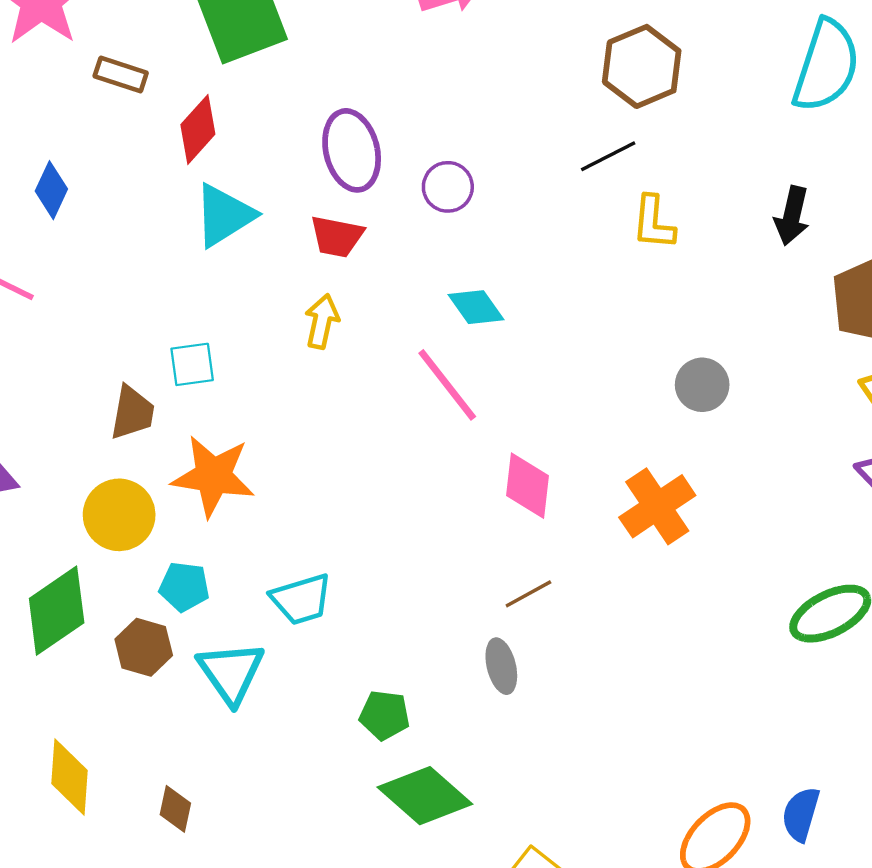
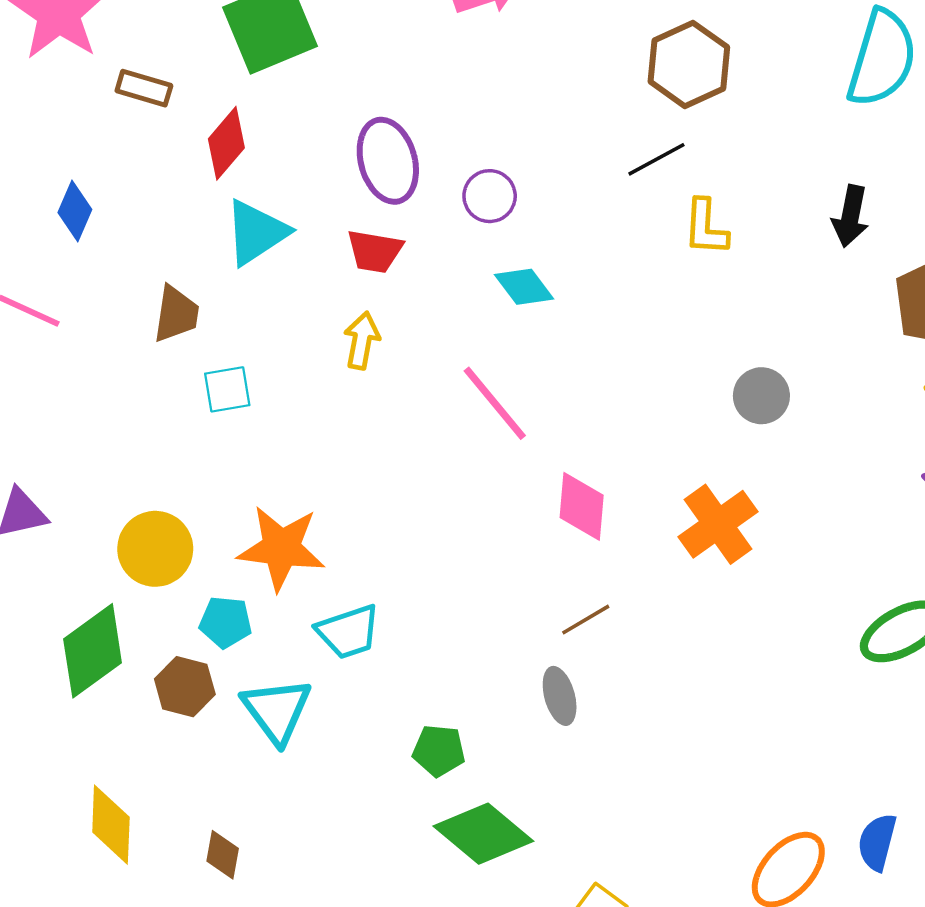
cyan diamond: (476, 307) -> (524, 287), moved
brown trapezoid: (132, 413) -> (176, 314), moved
orange star: (213, 476) -> (281, 548), moved

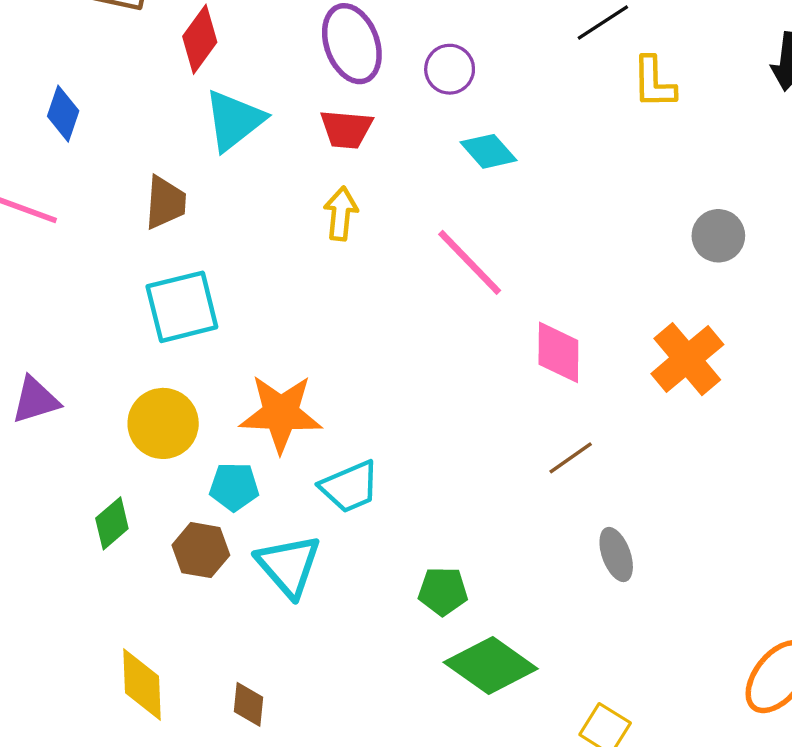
cyan square: (227, 389) -> (182, 307), moved, size x1.6
green diamond: (93, 651) -> (112, 523), size x0.6
gray ellipse: (560, 696) -> (616, 555), moved

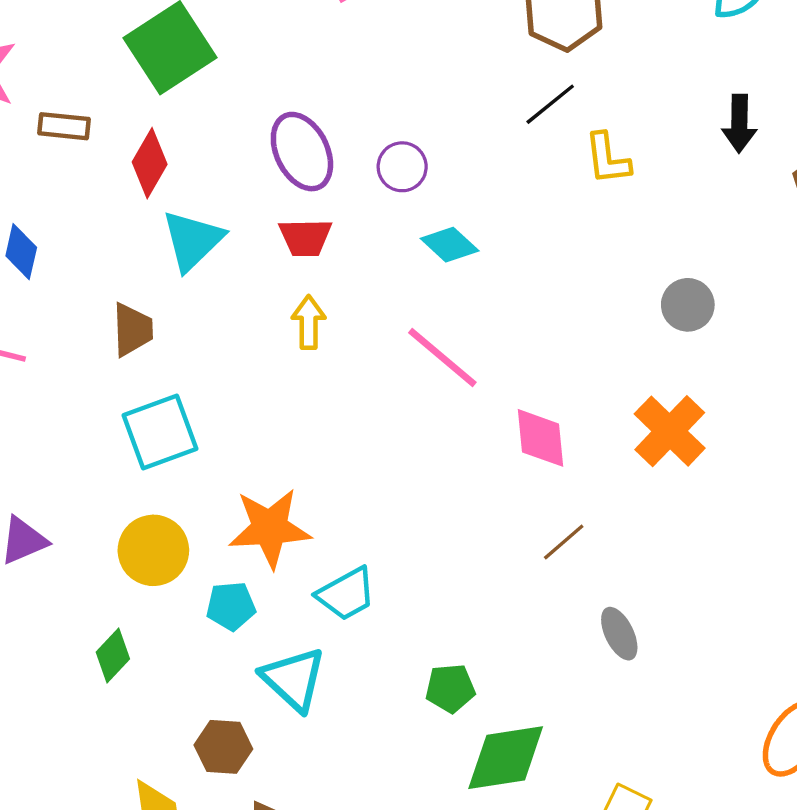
brown hexagon: (201, 550) -> (223, 747), moved
green diamond: (491, 666) -> (506, 758), turned -38

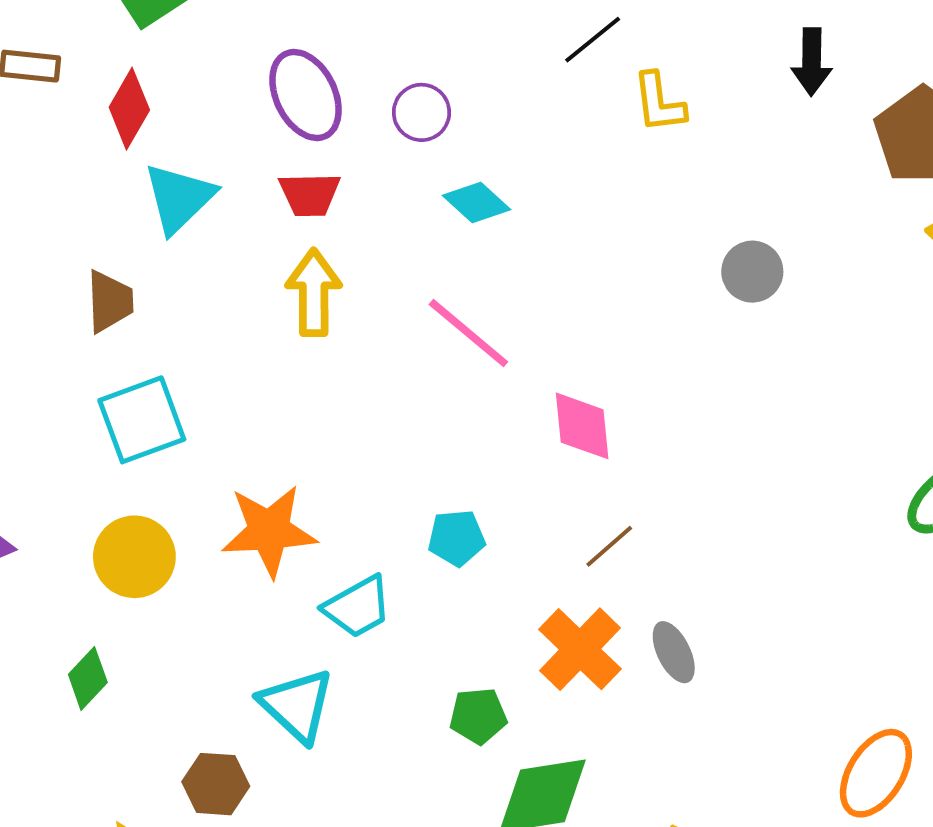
yellow arrow: (309, 322) -> (314, 293), size x1.4
orange cross: (670, 431) -> (580, 649), moved
cyan pentagon: (231, 606) -> (457, 538), moved

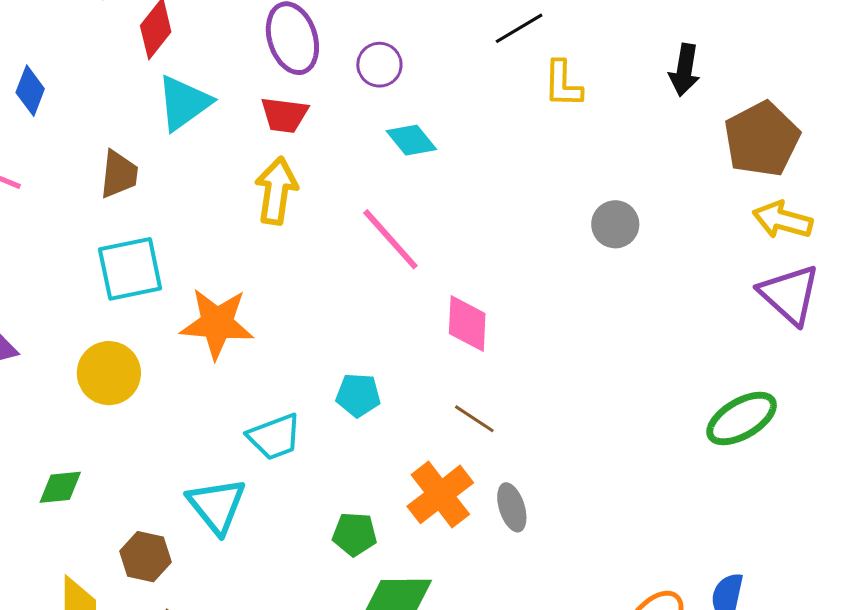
orange star: (269, 531) -> (217, 323), moved
brown line: (609, 546) -> (474, 419), turned 66
green diamond: (88, 678) -> (60, 487), moved, turned 33

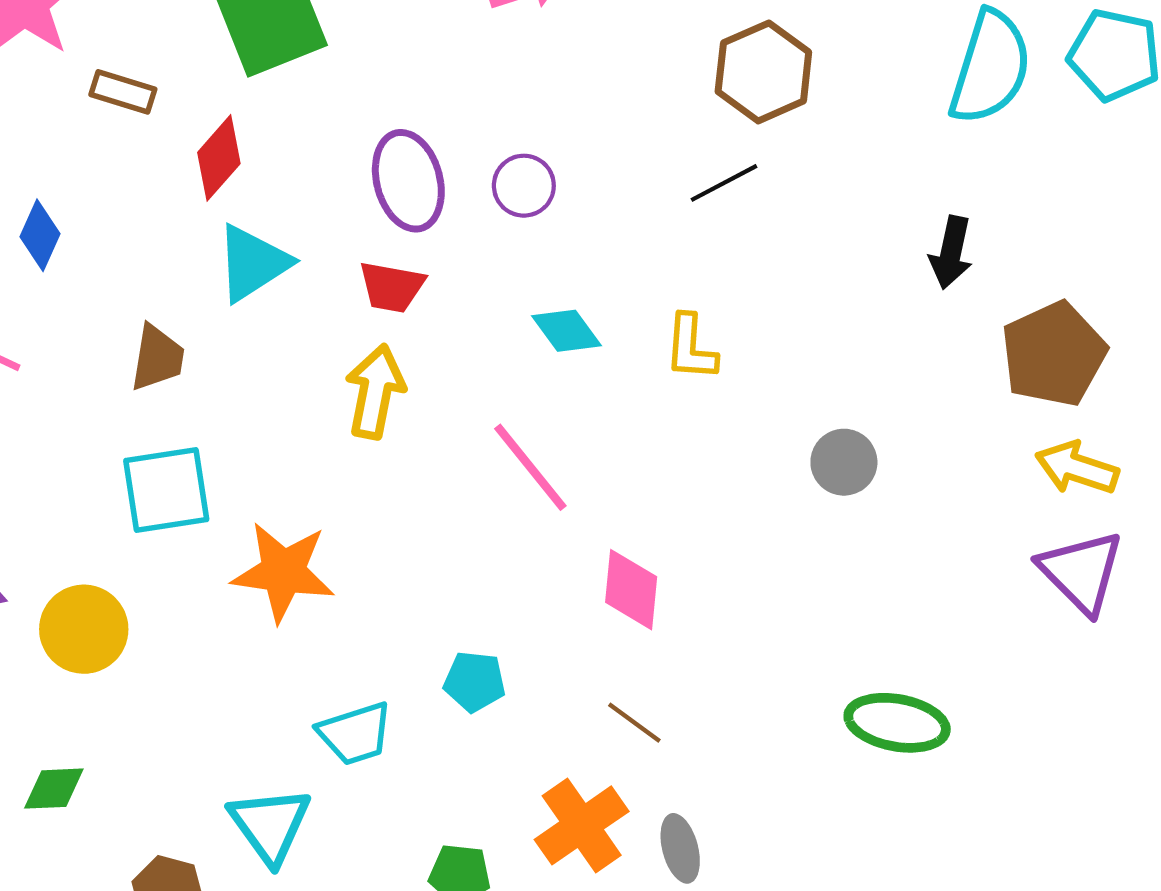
purple circle: (379, 65) -> (524, 186), moved
yellow L-shape: (563, 84) -> (691, 348), moved
yellow circle: (109, 373) -> (84, 629), moved
green ellipse: (742, 419) -> (897, 723), moved, turned 38

